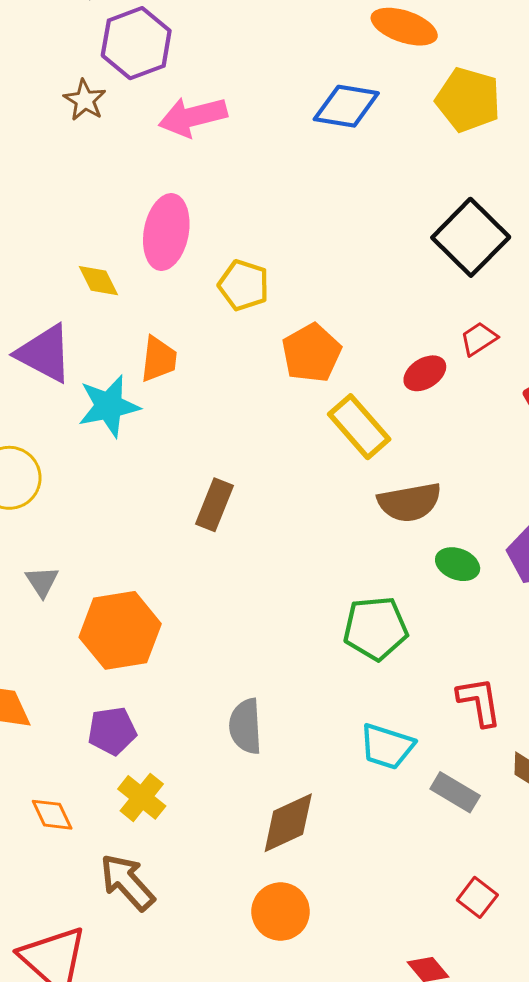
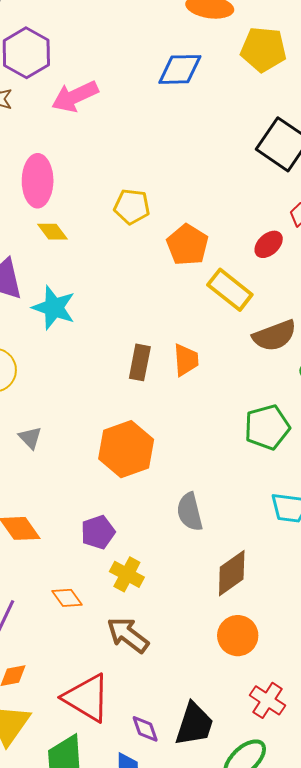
pink ellipse: (166, 232) -> (38, 181), moved
yellow diamond: (98, 281) -> (53, 232), moved
orange trapezoid: (159, 359) -> (186, 360), moved
cyan star: (109, 406) -> (54, 308), turned -30
orange hexagon: (120, 630) -> (126, 449), moved

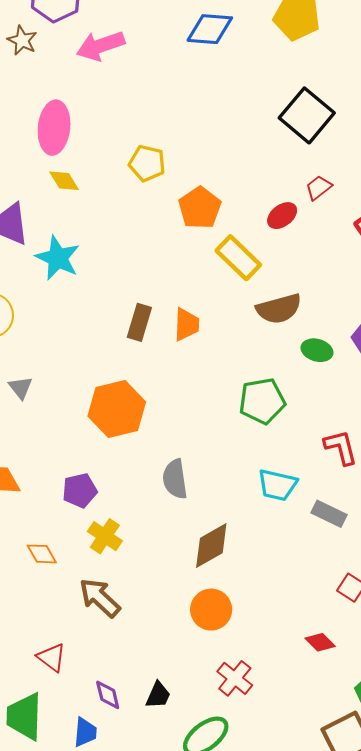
red triangle: (87, 698) -> (51, 657), size x0.6
black trapezoid: (194, 724) -> (158, 695), size x0.6

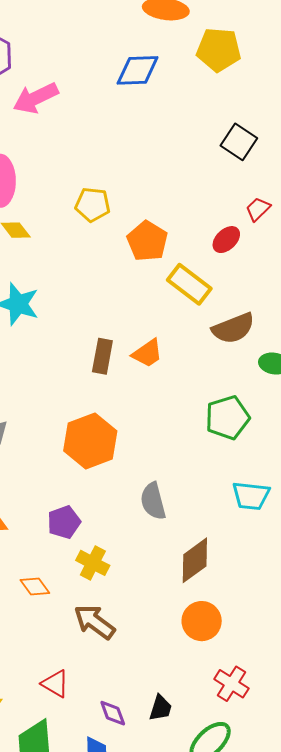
black square: (307, 115) -> (239, 142), size x0.7
orange trapezoid: (186, 324) -> (147, 353), turned 60

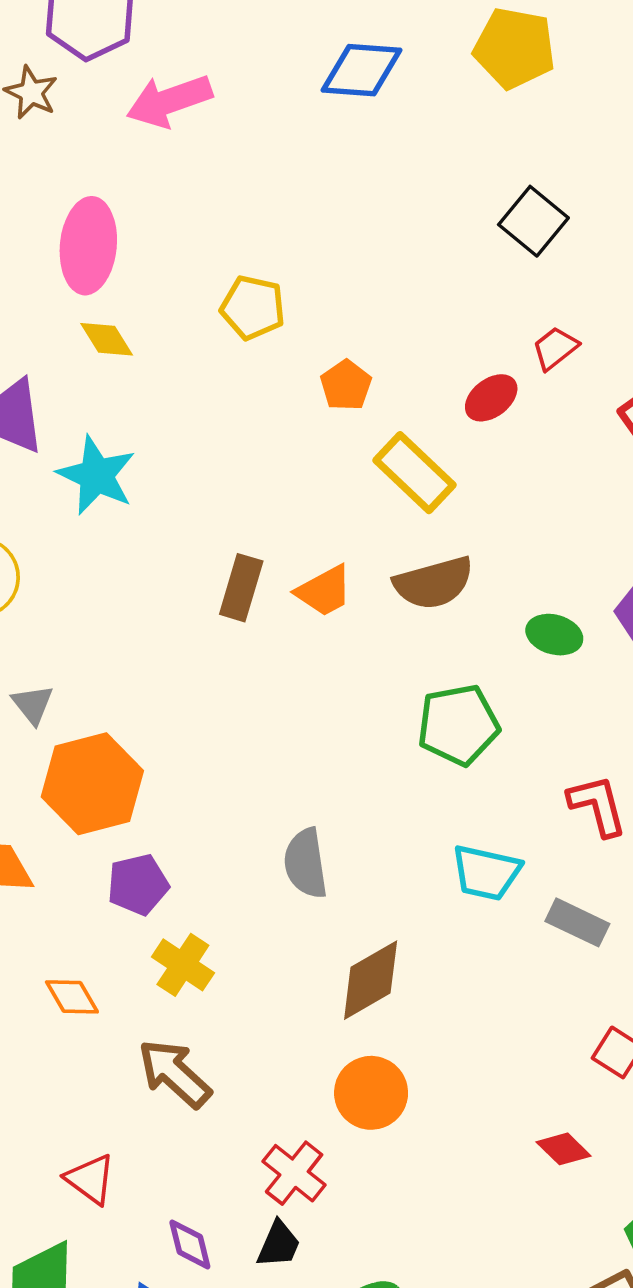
orange pentagon: (147, 241) -> (346, 385), size x0.7
brown semicircle: (233, 328) -> (434, 583), moved
orange hexagon: (90, 441) -> (92, 784), moved
red cross: (231, 684) -> (294, 1173), moved

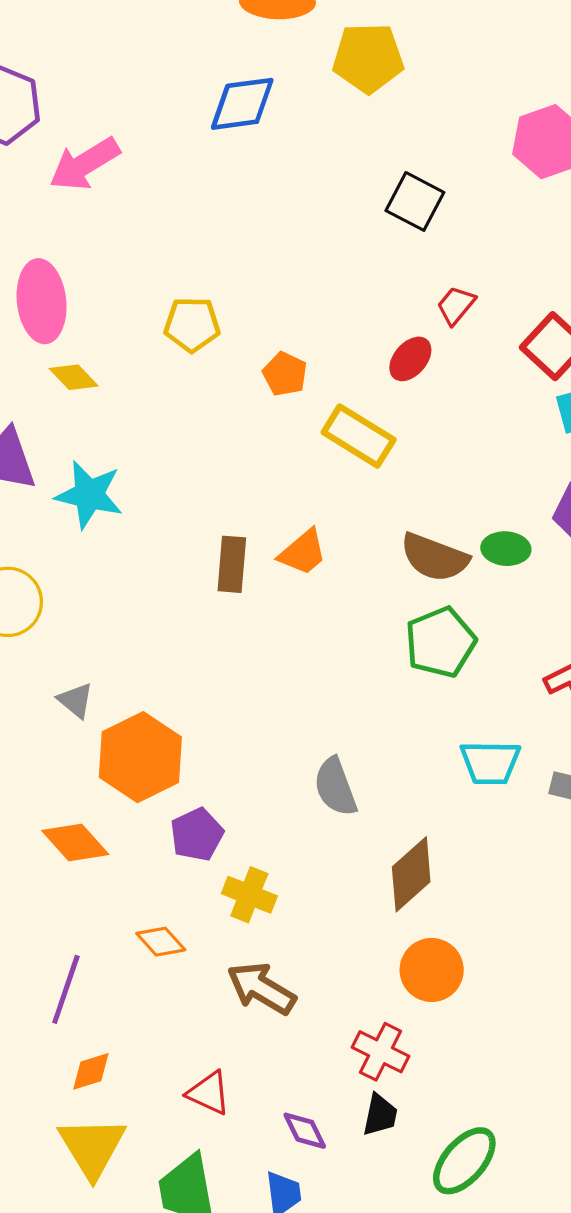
brown semicircle: (434, 583) -> (434, 557), moved, turned 48

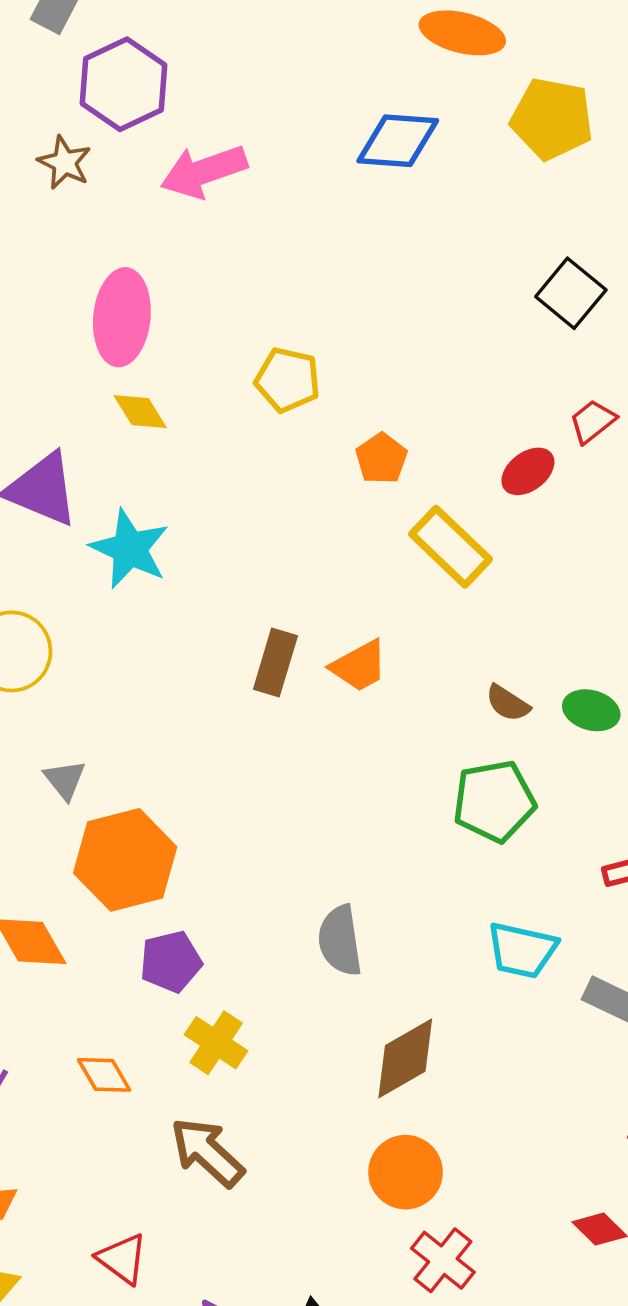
brown semicircle: (434, 557) -> (508, 703), size x0.6
red cross: (381, 1052) -> (443, 1260), moved

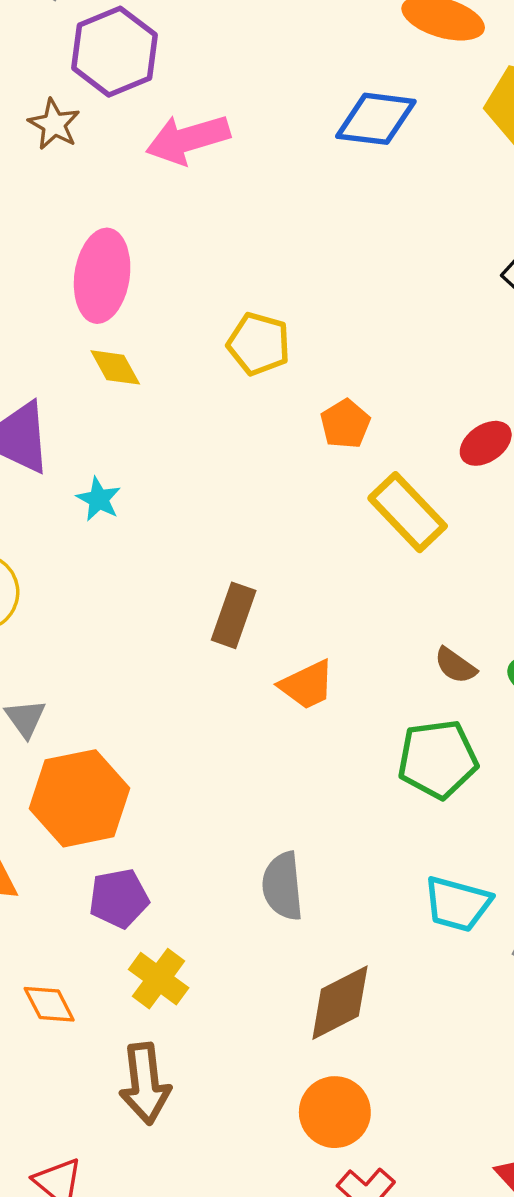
cyan star: (130, 549) -> (99, 499), size x0.6
orange trapezoid: (359, 666) -> (307, 685), moved
brown arrow: (207, 1152) -> (145, 1084), turned -142

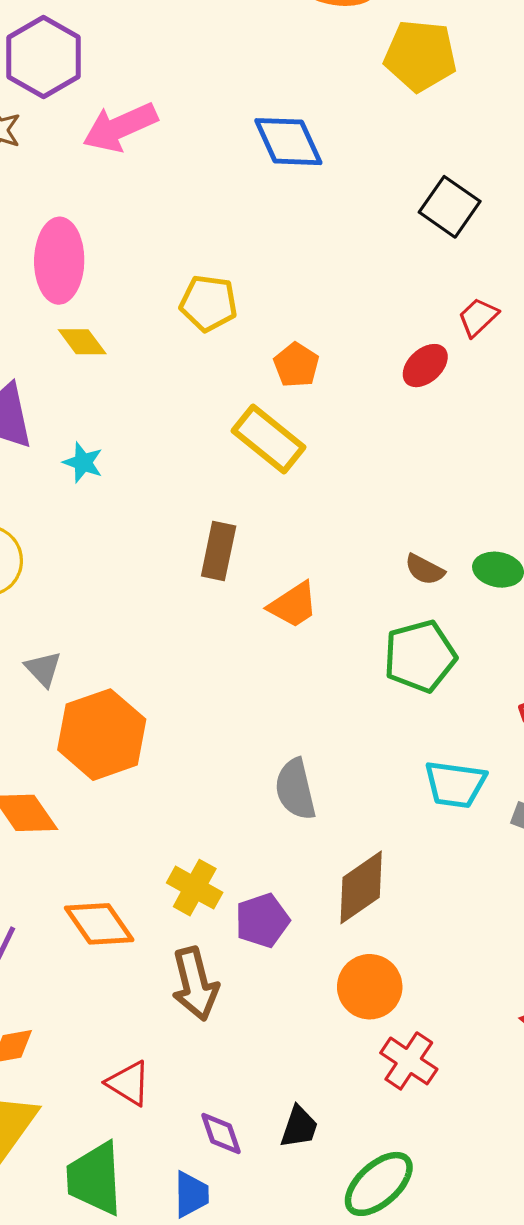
blue diamond: (376, 119) -> (288, 142), moved, turned 66
yellow rectangle: (408, 512) -> (268, 439), moved
purple pentagon: (119, 898) -> (262, 920), moved
orange diamond: (49, 1004) -> (99, 924), size x1.4

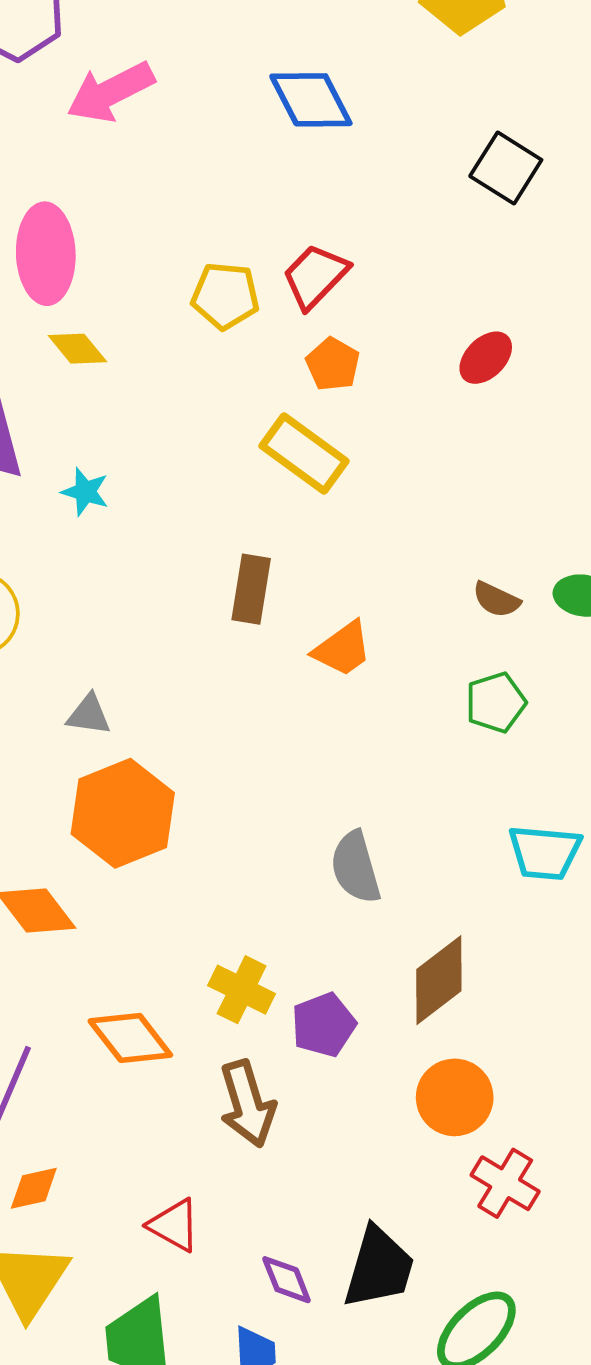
red trapezoid: (478, 317) -> (315, 276), moved, size x1.4
green pentagon: (420, 656) -> (496, 702), size x0.7
gray triangle: (43, 669) -> (89, 715), moved, turned -36
black trapezoid: (299, 1127) -> (379, 1268), size x1.6

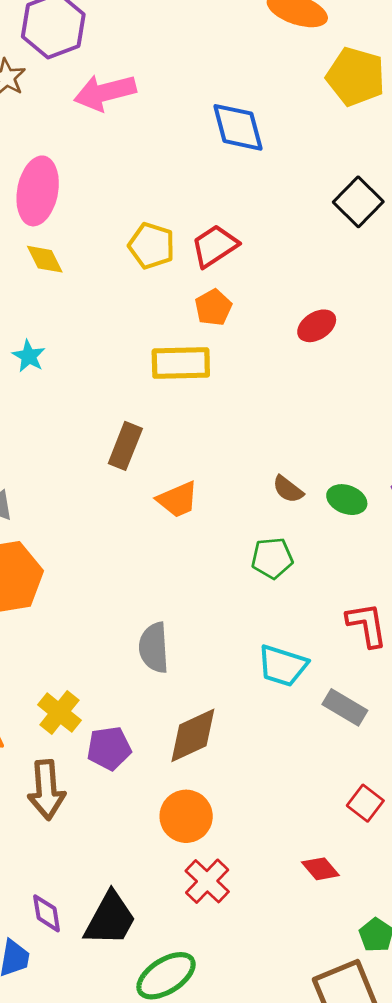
yellow rectangle: (304, 454) -> (181, 363), turned -50

